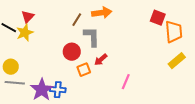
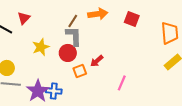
red square: (158, 18) -> (132, 19), moved
yellow star: (25, 33) -> (41, 47), moved
gray L-shape: (92, 37) -> (74, 36), moved

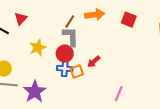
pink line: (122, 83) -> (119, 94), moved
blue cross: (54, 91) -> (65, 69), moved

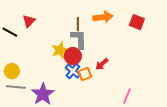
brown line: (70, 22) -> (78, 24), turned -32
yellow star: (38, 48) -> (60, 50), moved
blue cross: (65, 69) -> (73, 71), turned 35

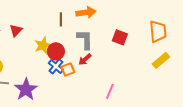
red triangle: (29, 21) -> (16, 30), moved
red square: (137, 22) -> (120, 37), moved
gray L-shape: (79, 39) -> (85, 39), moved

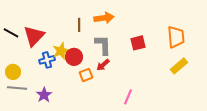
red triangle: (16, 30) -> (34, 36), size x1.6
red square: (120, 37) -> (138, 43), turned -35
blue cross: (56, 66) -> (47, 60), moved, turned 35
purple star: (26, 89) -> (44, 95), size x0.7

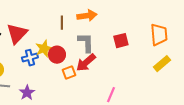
red arrow: (103, 65) -> (86, 63), size x1.5

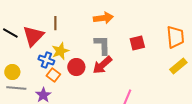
brown line: (62, 23) -> (55, 23), moved
red circle: (57, 55) -> (76, 67), moved
blue cross: (30, 58) -> (46, 60), turned 35
orange square: (69, 73) -> (53, 75), moved, turned -32

